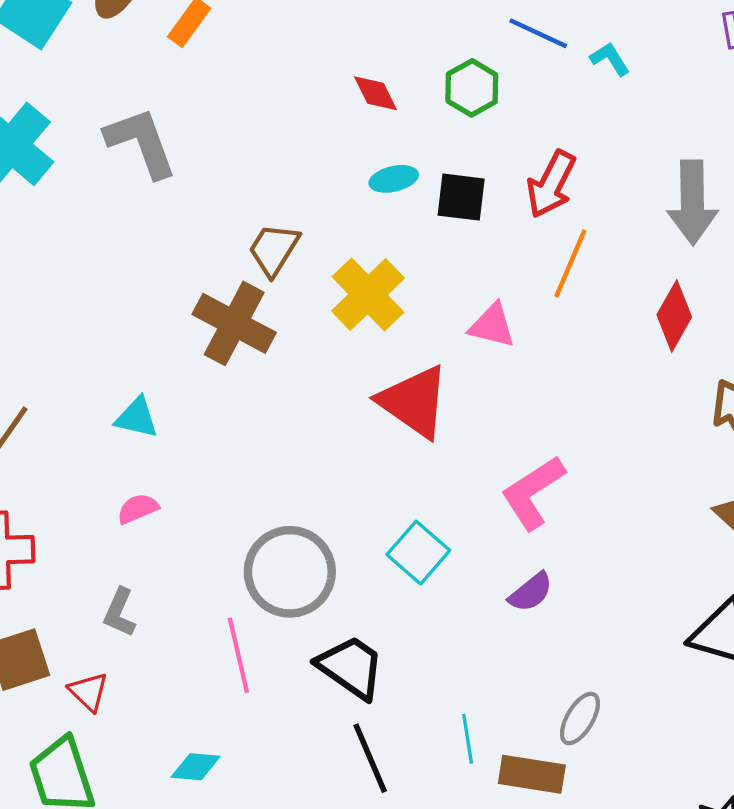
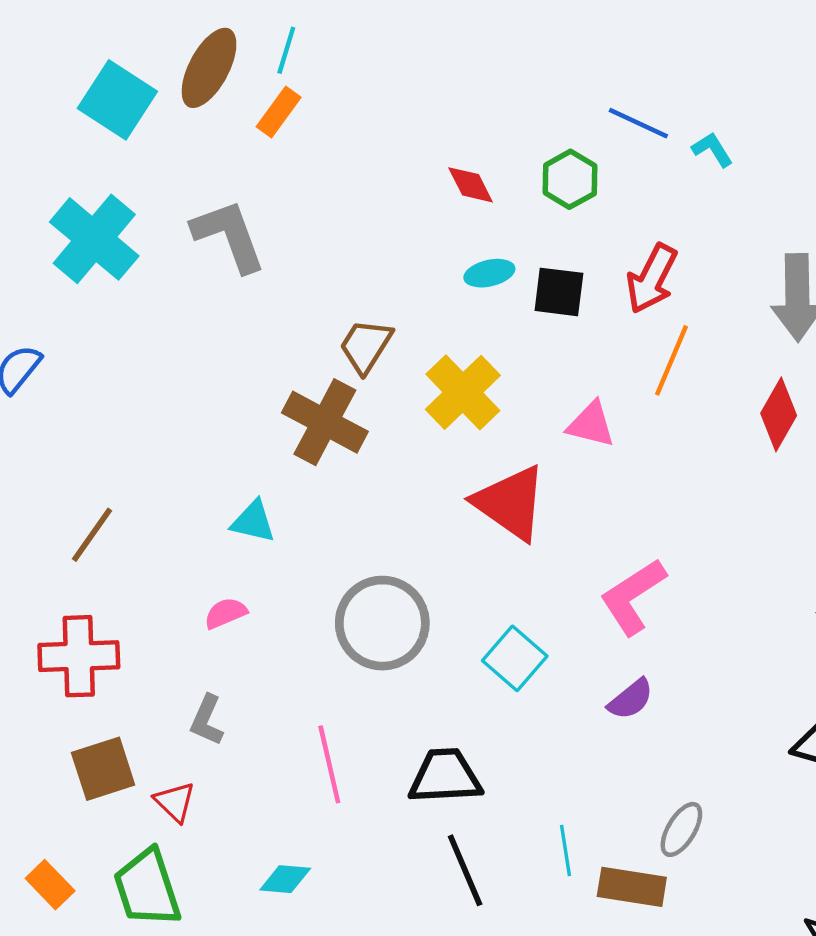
cyan triangle: (137, 418) -> (253, 522), moved
gray circle: (290, 572) -> (382, 623), moved
black trapezoid: (351, 667) -> (445, 776), turned -38

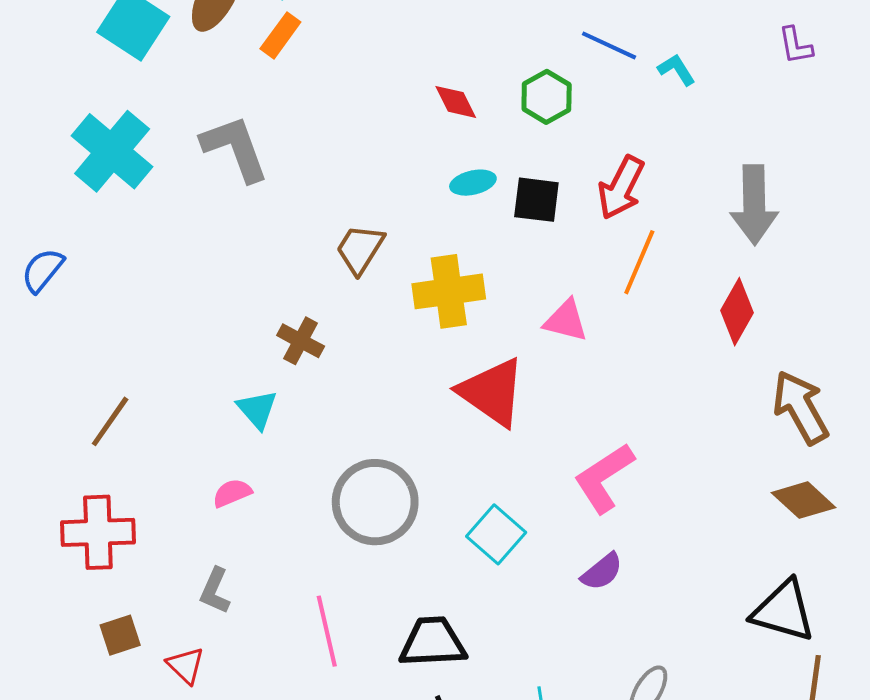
yellow cross: (463, 392) -> (449, 291), turned 36
brown cross: (325, 422) -> (301, 341), moved, size x0.6
cyan triangle: (253, 522) -> (257, 409), turned 36
brown square: (103, 769) -> (120, 635), size x0.7

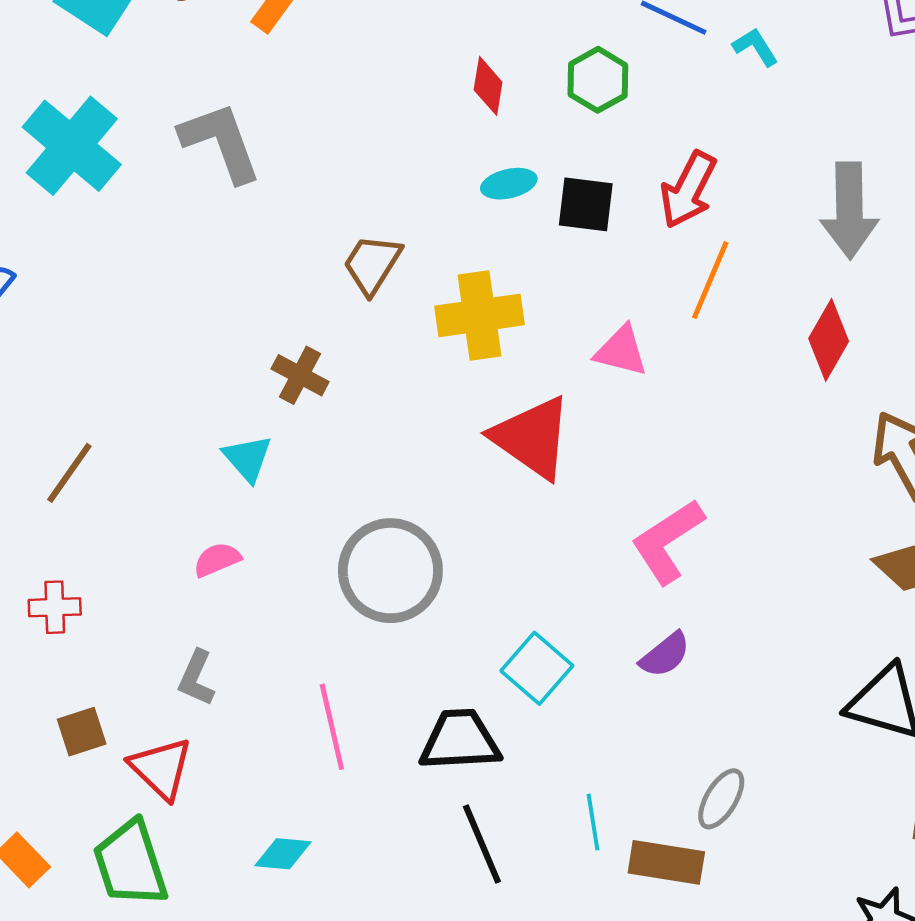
red diamond: (456, 102) -> (488, 86), turned 36
red cross: (98, 532) -> (55, 607), size x0.6
cyan square: (496, 534) -> (537, 668), moved
red triangle: (186, 665) -> (161, 768), size x1.4

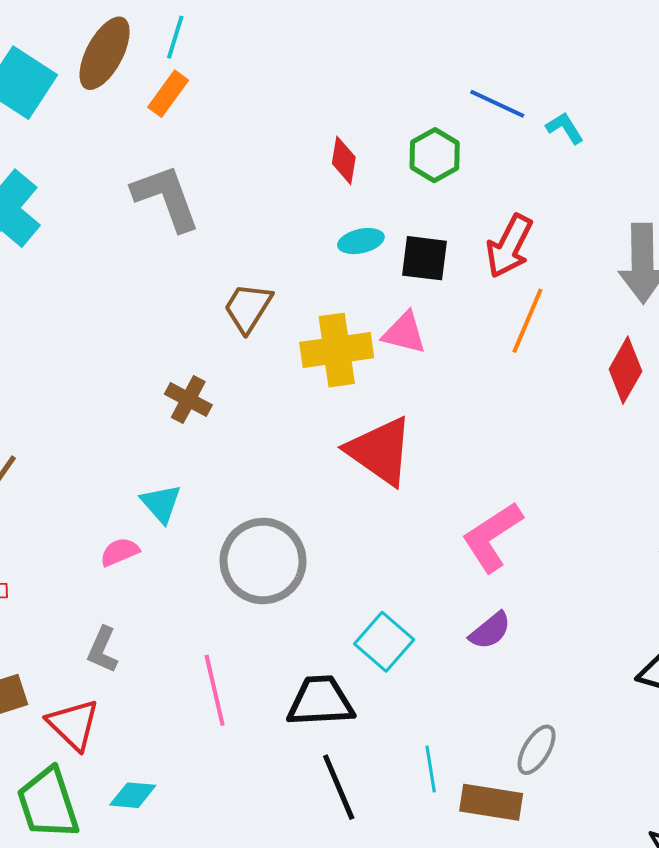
gray L-shape: (221, 142) -> (166, 198), moved
pink triangle: (621, 351) -> (404, 333), moved
cyan triangle: (248, 458) -> (161, 503), moved
cyan diamond: (283, 854) -> (133, 795), moved

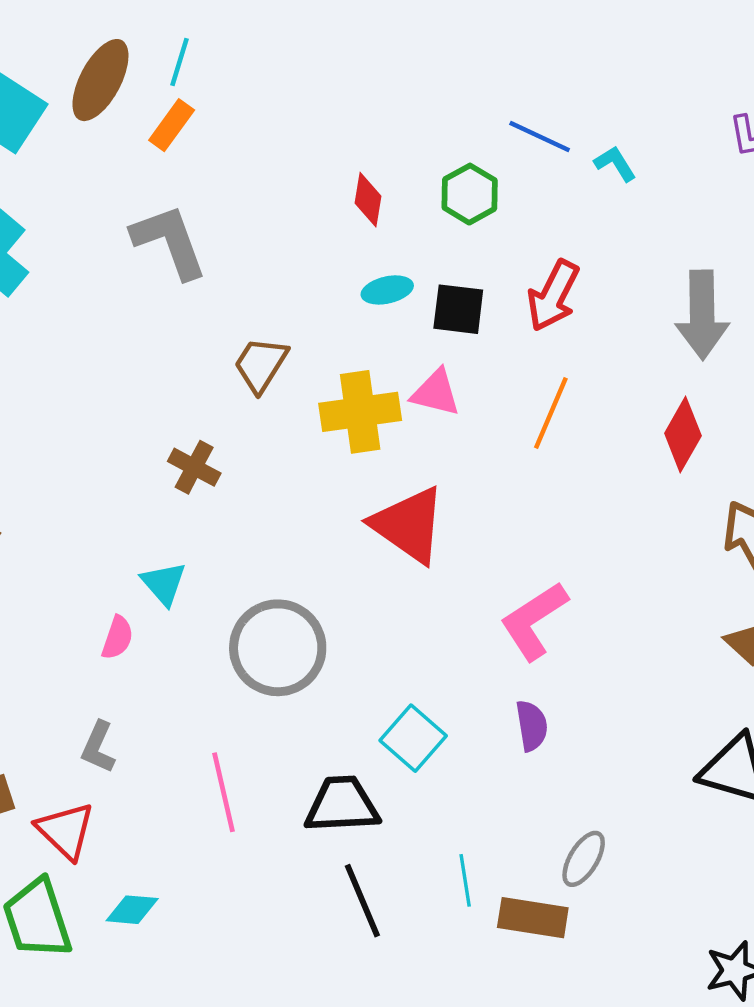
orange line: (527, 321) -> (551, 413), moved
pink semicircle: (120, 552) -> (117, 638), turned 132
purple semicircle: (490, 631) -> (532, 726), turned -60

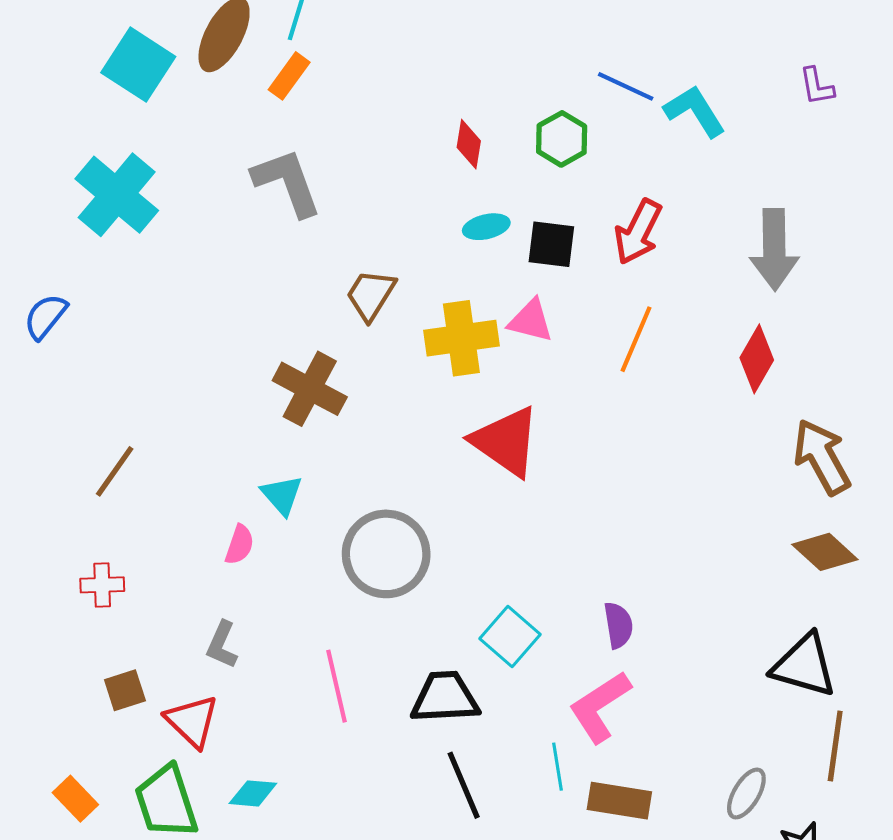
cyan L-shape: (615, 164) -> (695, 111), size x1.6
brown cross: (194, 467) -> (310, 389), size x1.5
pink L-shape: (534, 621) -> (600, 707), moved
gray ellipse: (584, 859) -> (746, 793), moved

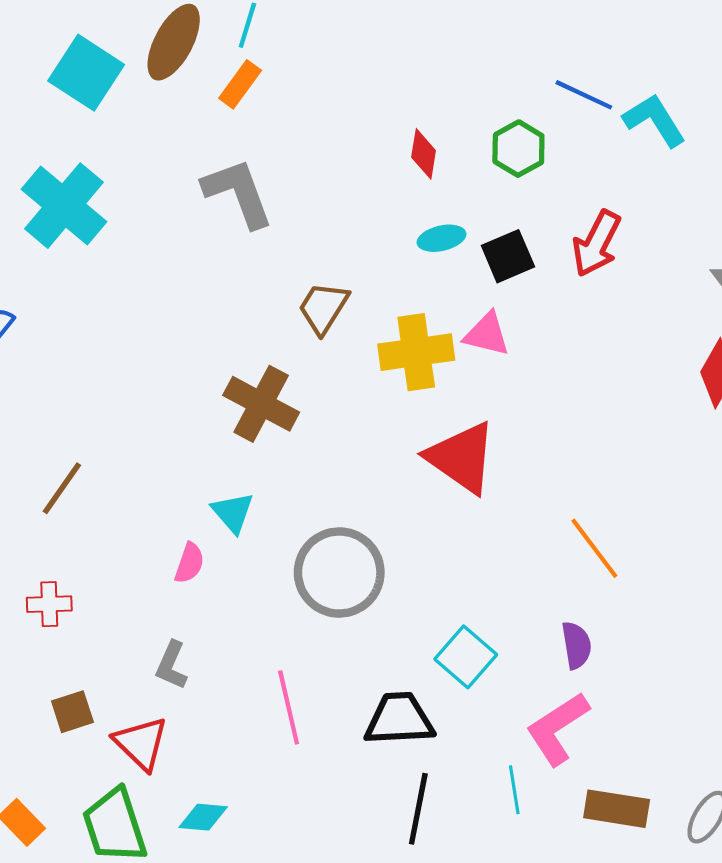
black square: (551, 244) -> (508, 256), turned -30
orange line: (636, 339) -> (594, 548), moved, turned -60
black line: (464, 785) -> (418, 809), turned 34
brown rectangle: (619, 801) -> (617, 809), moved

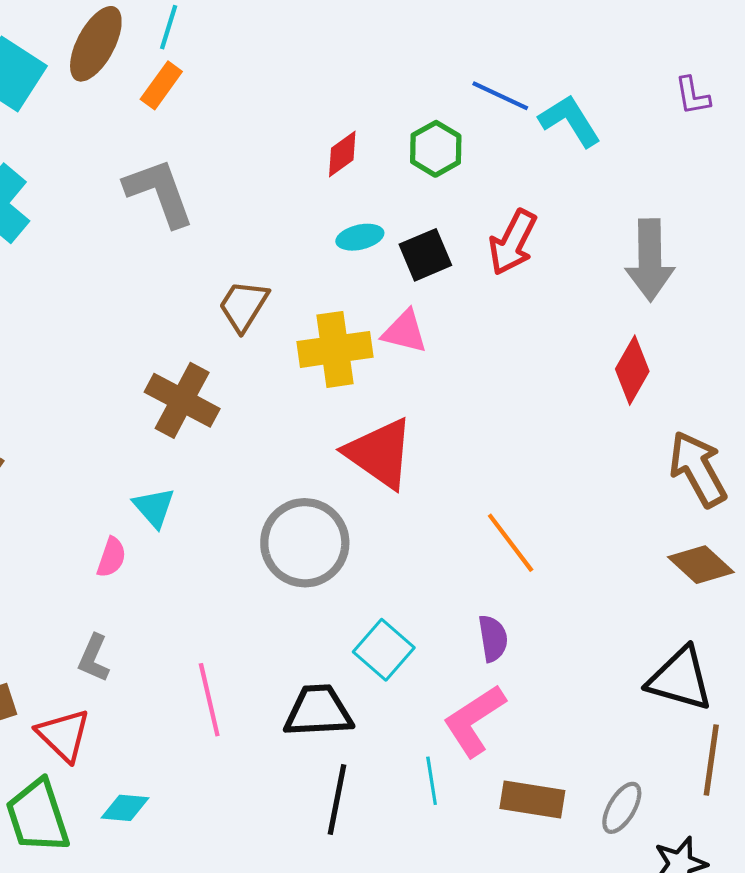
red diamond: (424, 154) -> (342, 154), turned 45
gray circle: (339, 573) -> (305, 543), moved

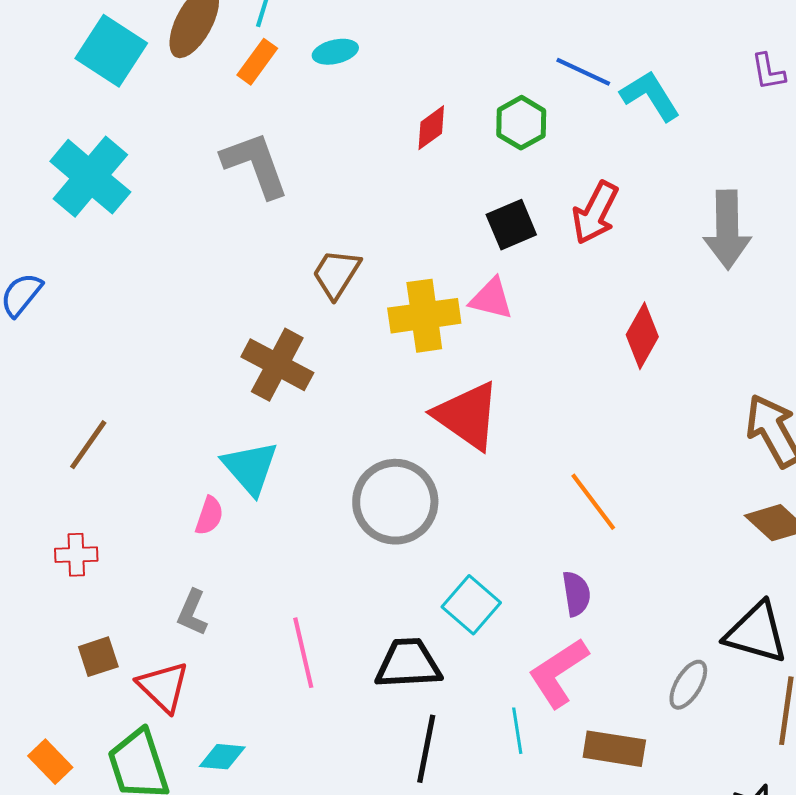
cyan ellipse: (360, 237) -> (335, 52), moved
red diamond: (632, 370) -> (642, 336), moved
cyan triangle: (154, 507) -> (250, 468), size x1.4
gray ellipse: (622, 808) -> (688, 685), moved

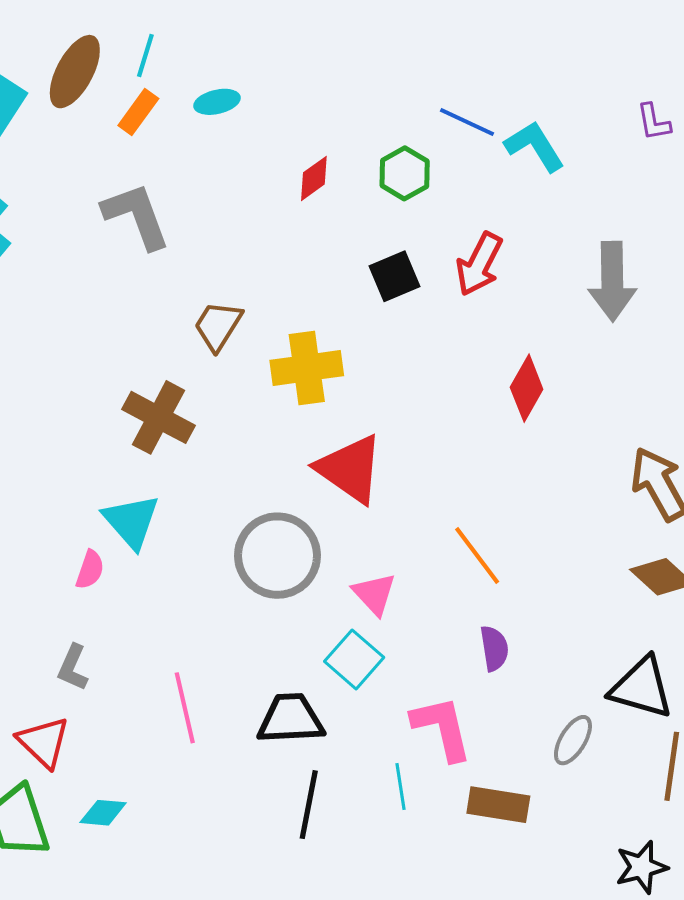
pink triangle: (491, 299) -> (374, 594), moved, turned 33
purple semicircle: (576, 594) -> (494, 648), moved
pink L-shape: (558, 673) -> (442, 728), turned 110

